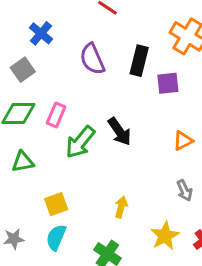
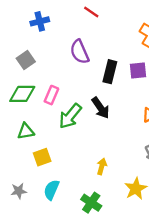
blue cross: (41, 33) -> (40, 21), moved, turned 36
black rectangle: (139, 61) -> (110, 72), moved
yellow square: (56, 204) -> (42, 157), moved

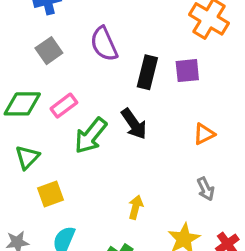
gray square: (26, 60) -> (49, 51), moved
pink rectangle: (51, 95) -> (64, 106), turned 30
green triangle: (26, 131) -> (27, 157), turned -36

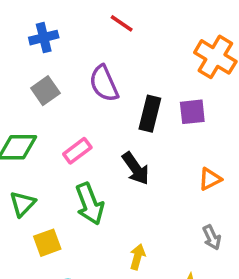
pink rectangle: (64, 106) -> (77, 151), moved
green arrow: (91, 136) -> (90, 204), moved, turned -60

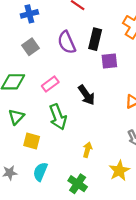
purple square: (192, 112) -> (109, 61), moved
black rectangle: (150, 114) -> (95, 39), moved
yellow square: (47, 243) -> (32, 141), turned 35

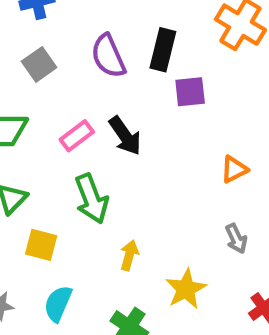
black arrow: (86, 95) -> (125, 136), moved
yellow arrow: (87, 150) -> (129, 255), moved
yellow star: (119, 171) -> (186, 289), moved

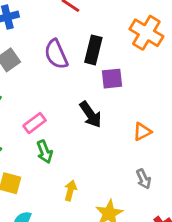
pink rectangle: (77, 136) -> (35, 123), moved
black arrow: (125, 136) -> (90, 114), moved
green arrow: (91, 199) -> (45, 152), size x0.7

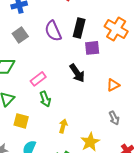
orange cross: (146, 33) -> (116, 29), moved

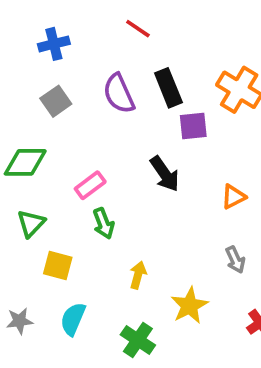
black rectangle: (79, 28) -> (168, 88), turned -36

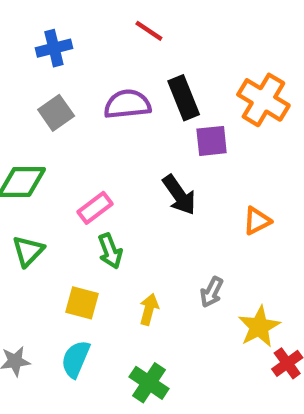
purple semicircle: (119, 94) -> (127, 104), turned 108
gray arrow: (235, 260) -> (212, 292), moved, turned 52
yellow square: (58, 265) -> (82, 303), moved
yellow star: (189, 306) -> (259, 327), moved

